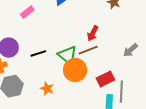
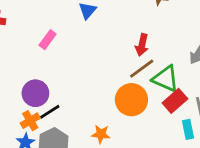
black line: (38, 53) -> (50, 112), moved
green triangle: (67, 55) -> (166, 79), moved

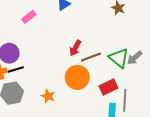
red arrow: (142, 45) -> (75, 48), moved
green triangle: (166, 79) -> (119, 58), moved

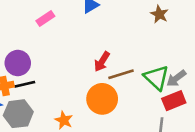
red rectangle: (108, 87) -> (174, 101), moved

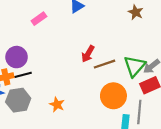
green triangle: (156, 78) -> (135, 66), turned 30
orange circle: (102, 99) -> (113, 96), moved

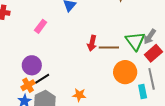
brown line: (104, 64) -> (109, 47), turned 36

